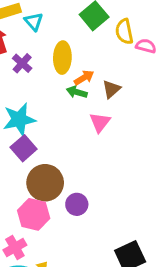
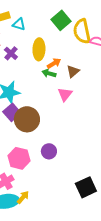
cyan triangle: (34, 22) -> (19, 24), turned -32
yellow semicircle: (124, 32) -> (82, 31), size x1.4
brown circle: (45, 183) -> (27, 119), moved

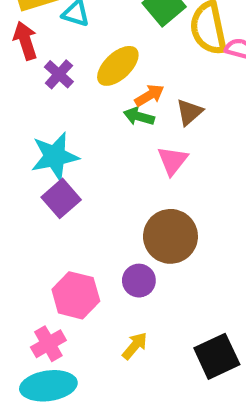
yellow ellipse: (39, 49) -> (118, 66), turned 45
brown circle: (27, 119) -> (170, 236), moved
yellow arrow: (23, 197) -> (135, 346), moved

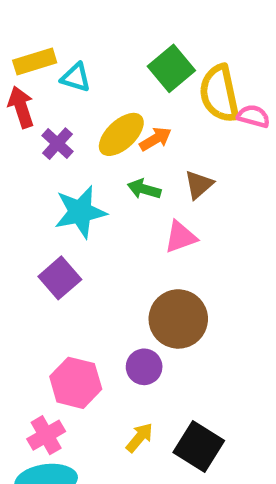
orange arrow: (149, 95) -> (155, 139), moved
cyan star: (55, 156) -> (80, 212), moved
pink triangle: (173, 161) -> (181, 237), turned 32
black square: (217, 356) -> (199, 447), moved, turned -33

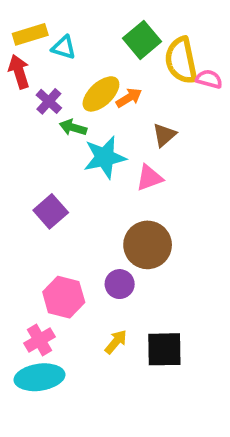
green arrow: (144, 189) -> (73, 128), moved
cyan star: (80, 212) -> (105, 157), moved
black square: (199, 447) -> (164, 349), turned -33

